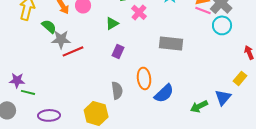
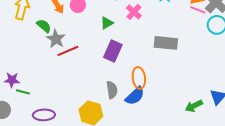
gray star: (61, 39) -> (56, 39), turned 30
purple rectangle: (118, 51) -> (113, 51), size x1.5
blue semicircle: (164, 93) -> (135, 96), moved

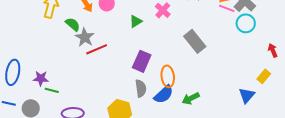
gray rectangle: (166, 43) -> (195, 41), turned 45
purple rectangle: (113, 51) -> (142, 61), moved
green arrow: (194, 106) -> (191, 98), moved

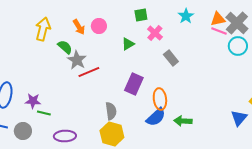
gray rectangle: (195, 41) -> (171, 58), moved, size x0.7
gray semicircle: (141, 88) -> (111, 111), moved
green arrow: (191, 98) -> (183, 121), turned 30

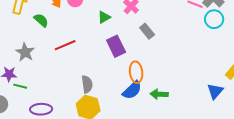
gray star: (77, 60) -> (25, 52), moved
purple rectangle: (134, 84) -> (116, 46), moved, turned -50

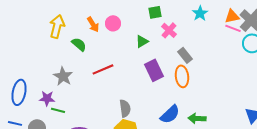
orange ellipse: (136, 72) -> (182, 76), moved

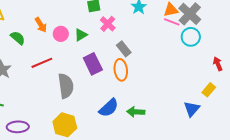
pink circle: (113, 23) -> (61, 34), moved
orange arrow: (93, 24) -> (41, 25), moved
gray semicircle: (125, 108) -> (66, 86), moved, size x1.4

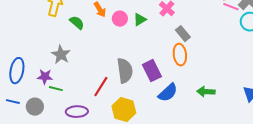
red line: (42, 63) -> (101, 87), moved, turned -35
purple rectangle: (93, 64) -> (152, 71), moved
green arrow: (136, 112) -> (206, 92), moved

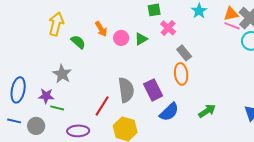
green arrow: (206, 92) -> (207, 111), turned 144

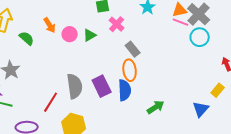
blue semicircle: (169, 112) -> (125, 90), moved, turned -50

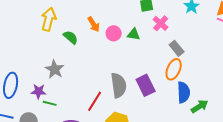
green triangle: (90, 35) -> (134, 34), turned 40
orange ellipse: (130, 70) -> (174, 69), turned 30
blue semicircle: (125, 90) -> (184, 92), moved

